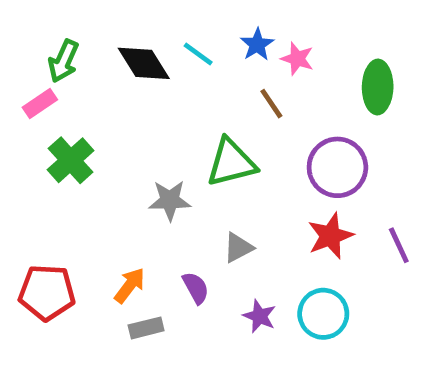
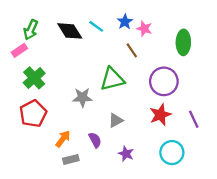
red pentagon: (47, 293) -> (33, 114), moved, turned -30
cyan circle: (323, 314) -> (172, 153), moved

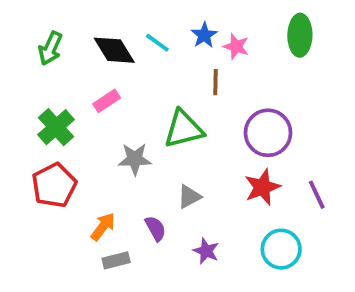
green ellipse: (183, 42) -> (300, 35), moved
pink rectangle: (19, 50) -> (107, 101), moved
brown line: (132, 50) -> (215, 82), turned 35

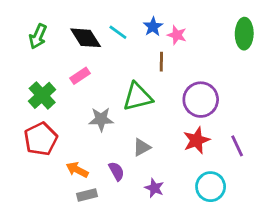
green ellipse: (300, 35) -> (244, 34), moved
orange arrow: (103, 227) -> (77, 170), turned -100

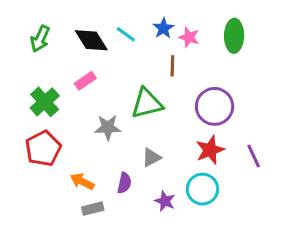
green ellipse: (244, 34) -> (234, 36), moved
purple semicircle: (116, 171) -> (124, 183), turned 42
cyan circle: (211, 187) -> (202, 189), moved

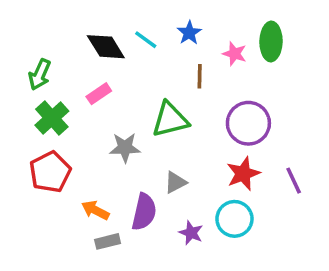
pink star: (189, 37) -> (234, 54), moved
green arrow: (40, 39) -> (40, 75), moved
purple semicircle: (124, 183) -> (144, 212), size x1.5

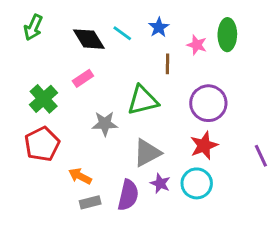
green arrow: (40, 75) -> (33, 27), moved
purple line: (294, 181) -> (261, 156), moved
gray triangle: (175, 182) -> (147, 153), size x1.5
purple semicircle: (144, 212) -> (128, 195), moved
purple star: (191, 233) -> (160, 183), moved

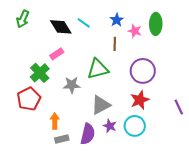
blue star: (159, 27) -> (117, 20), moved
green cross: (44, 99) -> (40, 73), moved
orange arrow: (80, 176) -> (55, 121), turned 63

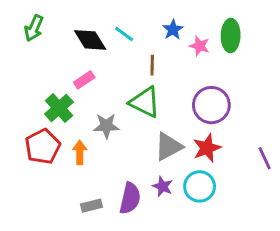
brown line: (115, 44) -> (152, 65), moved
green triangle: (98, 69) -> (145, 102), turned 40
gray triangle: (101, 105) -> (168, 146), moved
orange arrow: (55, 121) -> (80, 152), moved

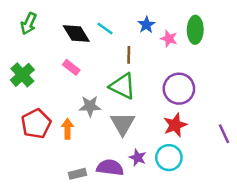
pink rectangle: (84, 80) -> (71, 67), turned 72
green cross: (59, 108) -> (22, 75), moved
gray triangle: (168, 146) -> (123, 124), moved, turned -32
purple semicircle: (130, 198) -> (110, 168), turned -96

